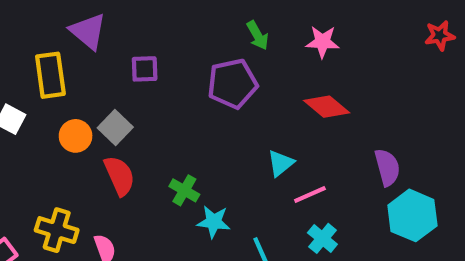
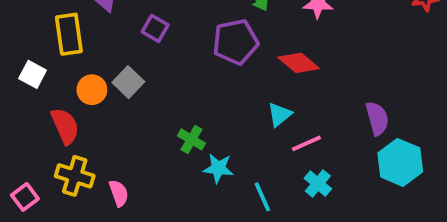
purple square: (145, 69) -> (155, 28), turned 32
red diamond: (327, 107) -> (299, 63), moved
red semicircle: (119, 176) -> (65, 126), moved

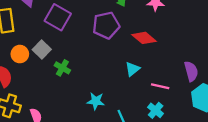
purple square: (155, 28) -> (58, 17), size x1.6
green cross: (191, 139) -> (62, 68), moved
pink line: (306, 143) -> (160, 86), moved, turned 36

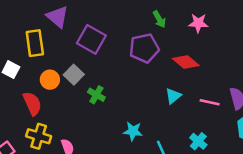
pink line: (160, 86) -> (210, 102), moved

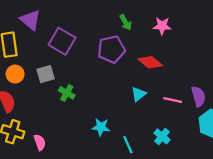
gray square: (74, 75) -> (46, 74), turned 30
orange circle: (50, 80) -> (15, 74), moved

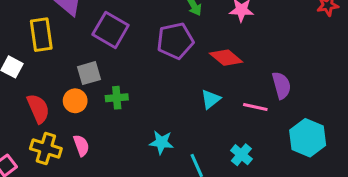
orange circle: (15, 74) -> (75, 101), moved
green cross: (67, 93) -> (117, 98), turned -35
purple semicircle: (198, 96) -> (281, 85), moved
pink semicircle: (40, 142) -> (81, 145), moved

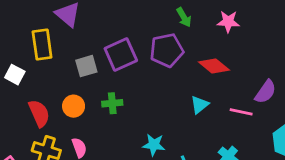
purple square: (111, 30) -> (121, 55), moved, turned 36
gray square: (89, 73) -> (86, 66), moved
purple semicircle: (281, 85) -> (265, 92), turned 50

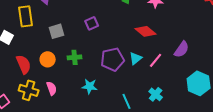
purple pentagon: (167, 50) -> (113, 59), moved
purple square: (121, 55) -> (92, 23), moved, size x0.6
pink line: (241, 112) -> (156, 60), moved, turned -63
cyan star: (154, 145) -> (90, 86), moved

